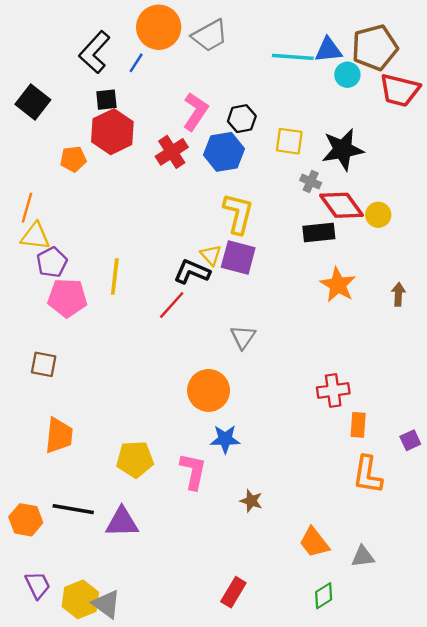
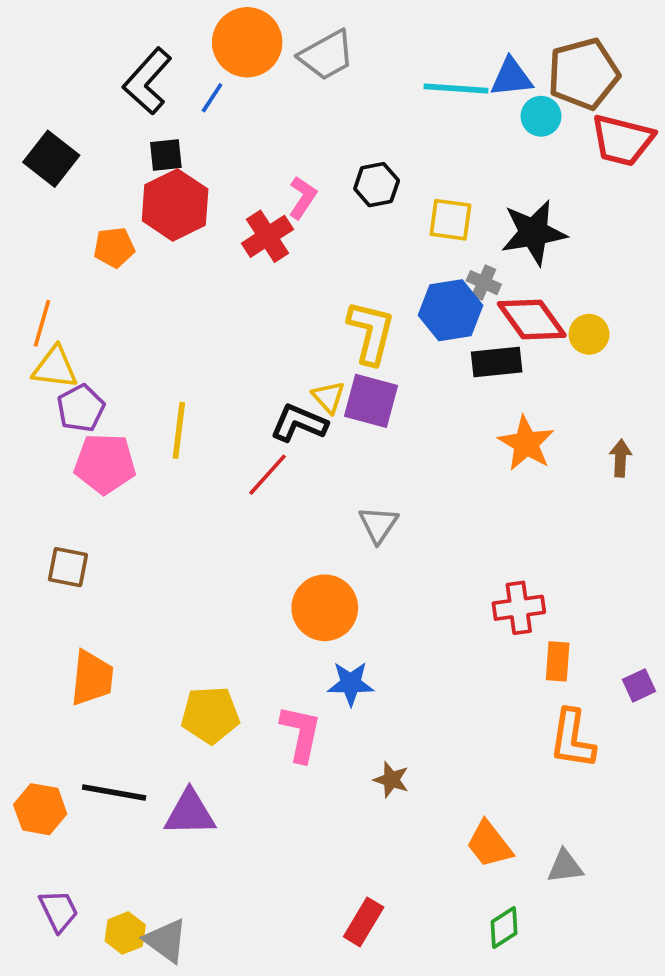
pink L-shape: (195, 112) -> (303, 198), moved, size x0.7
blue hexagon: (224, 152) -> (450, 310), moved
yellow hexagon: (80, 599) -> (125, 933), size x0.7

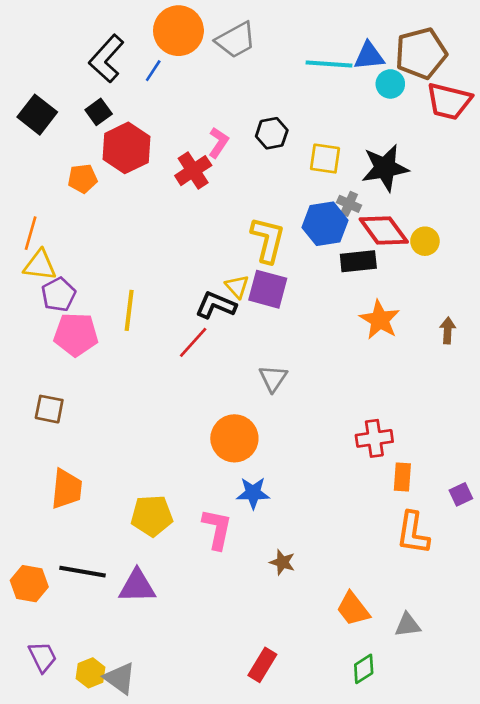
black square: (166, 155) -> (99, 112), moved, turned -30

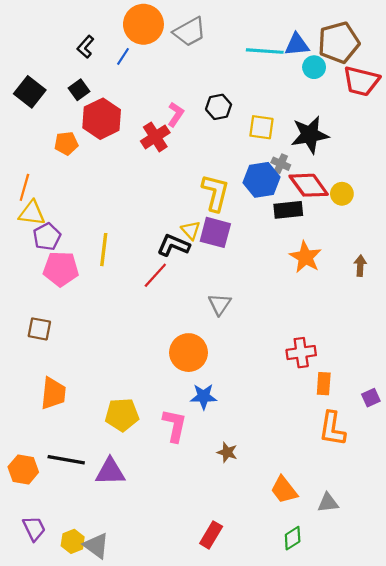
black L-shape: (107, 59) -> (86, 47), size x0.6

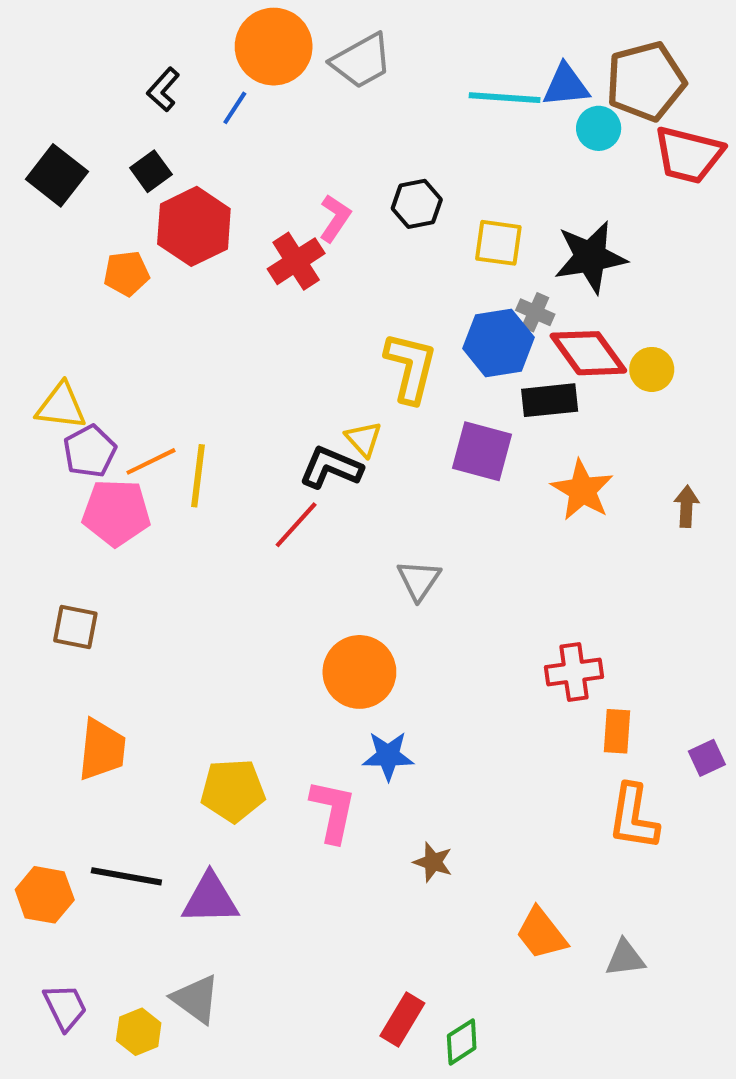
orange line: (24, 187) -> (151, 461), moved, turned 48
purple square: (215, 232) -> (482, 451), moved
green diamond: (293, 538) -> (462, 1042), moved
gray triangle: (96, 546) -> (196, 999), moved

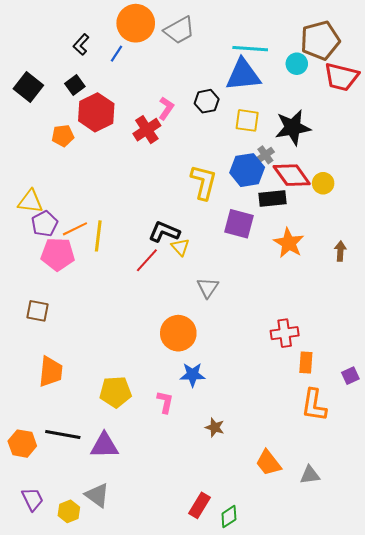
blue triangle: (566, 85) -> (243, 75), moved, size x1.5
gray cross: (535, 312) -> (265, 155), turned 30
yellow triangle: (364, 439) -> (180, 247), moved
pink L-shape: (333, 811) -> (165, 402), size x0.7

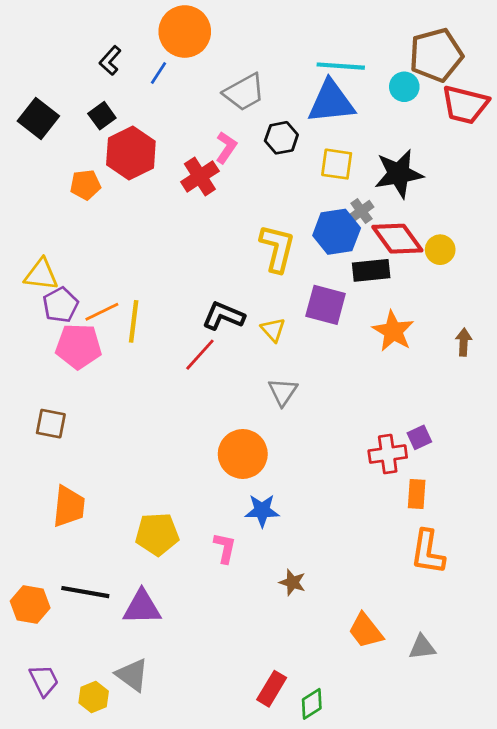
gray trapezoid: (179, 30) -> (244, 92), moved
yellow triangle: (180, 247) -> (273, 330), moved
purple square: (350, 376) -> (419, 437), moved

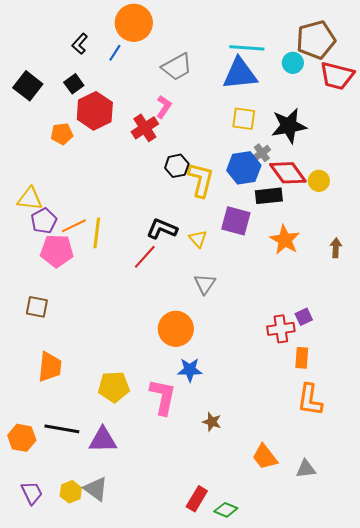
black hexagon: (281, 138) -> (177, 166), moved
pink L-shape: (225, 548) -> (163, 397), size x1.6
yellow hexagon: (94, 697) -> (71, 492), moved
green diamond: (312, 704) -> (226, 510), turned 55

